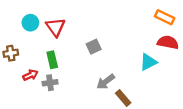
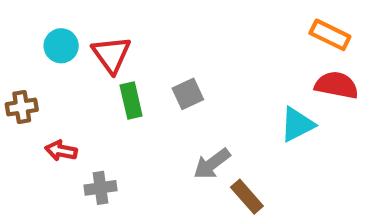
green rectangle: (52, 60) -> (131, 100), moved
red arrow: (30, 75) -> (61, 151), turned -144
gray cross: (50, 83) -> (100, 188), moved

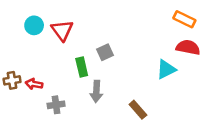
green rectangle: (131, 100) -> (82, 67), moved
brown cross: (22, 107) -> (12, 80), moved
gray arrow: (212, 164) -> (96, 91), moved, turned -50

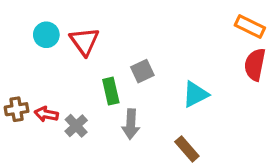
red semicircle: (188, 47) -> (255, 65), turned -90
cyan triangle: (166, 69) -> (195, 94), moved
gray cross: (56, 105) -> (76, 126), moved, turned -35

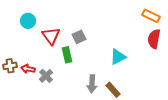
red triangle: (84, 41) -> (51, 36), moved
gray square: (142, 71) -> (79, 37), moved
gray arrow: (131, 124) -> (92, 84), moved

